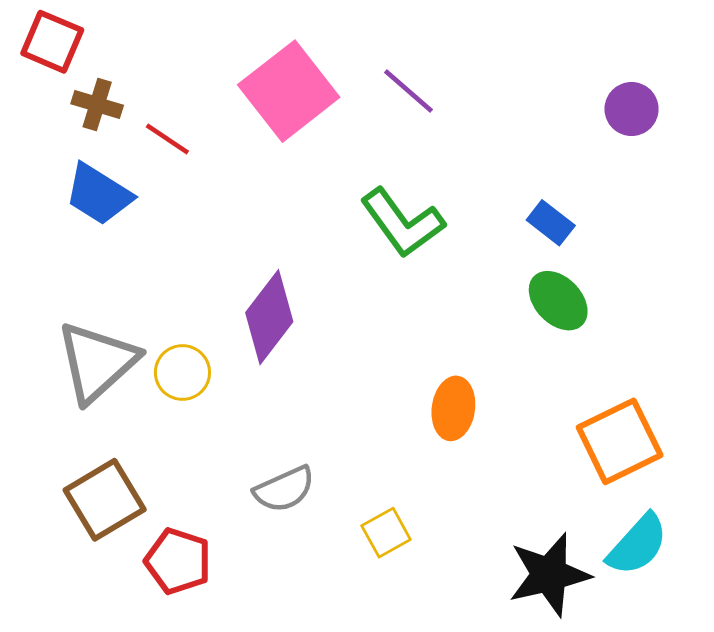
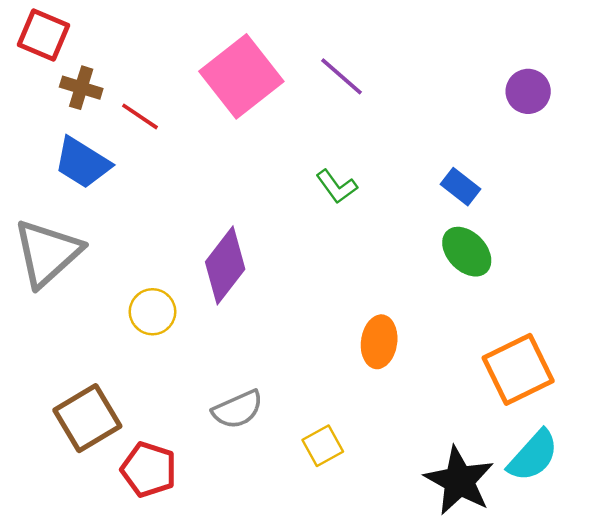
green L-shape: (402, 223) -> (337, 187), size x0.6
gray triangle: (97, 362) -> (47, 253), moved
black star: (549, 575) -> (459, 481), turned -30

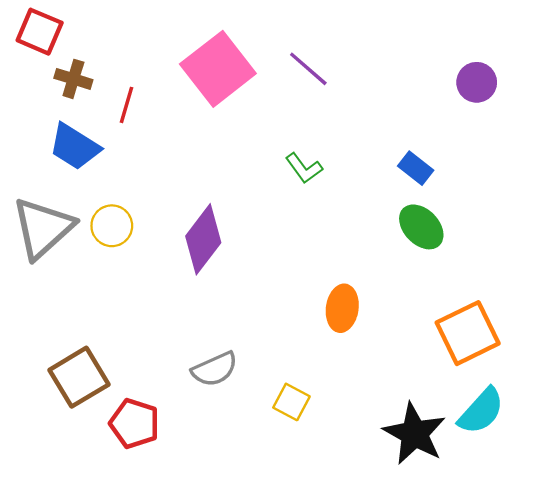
red line: (140, 116) -> (126, 105), turned 72
yellow circle: (153, 312) -> (112, 226), moved
yellow square: (323, 446) -> (291, 402), turned -33

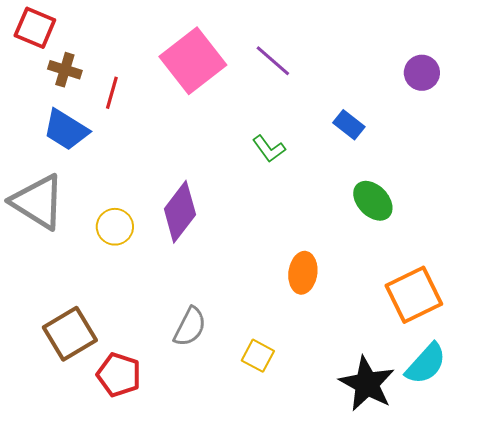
blue rectangle: (416, 168) -> (349, 125), moved
yellow circle: (112, 226) -> (115, 227), moved
gray triangle: (43, 228) -> (38, 202), turned -46
gray semicircle: (215, 369) -> (190, 327), turned -39

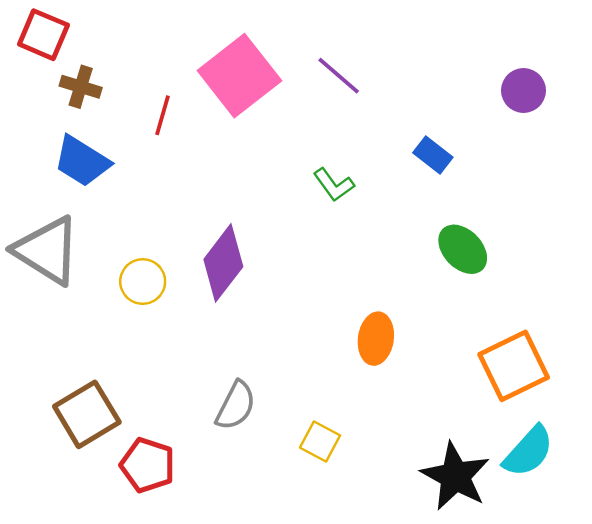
red line: (112, 93) -> (163, 115), moved

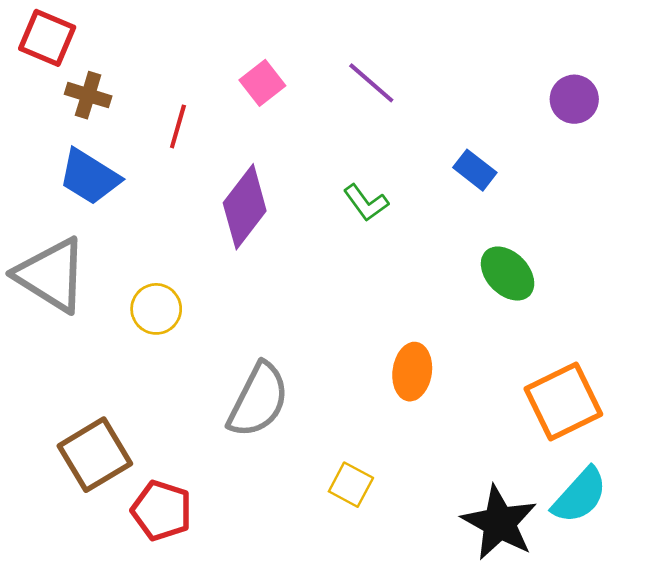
pink square: (239, 76) -> (262, 83), size x0.5
purple diamond: (223, 263) -> (245, 207), moved
gray semicircle: (236, 406) -> (258, 400), moved, size x1.4

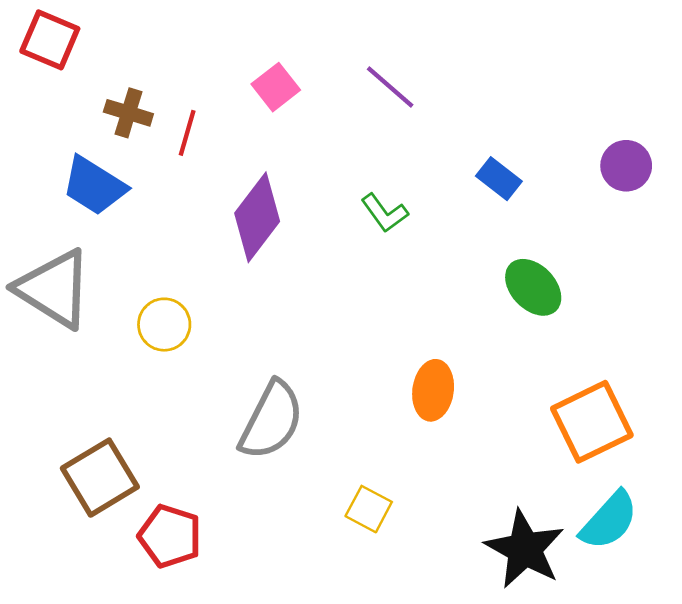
brown cross: (88, 95) -> (128, 113), moved
purple circle: (574, 99) -> (626, 166), moved

